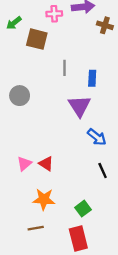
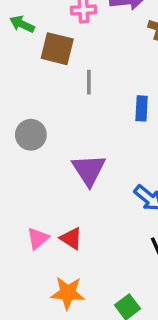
green arrow: (14, 23) -> (22, 24), turned 63
gray line: (65, 68) -> (89, 82), moved
purple triangle: (80, 106) -> (89, 170), moved

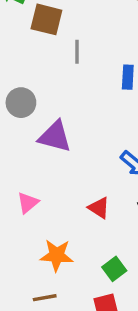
purple triangle: (89, 170) -> (55, 137), moved, turned -42
red triangle: (71, 238) -> (99, 208), moved

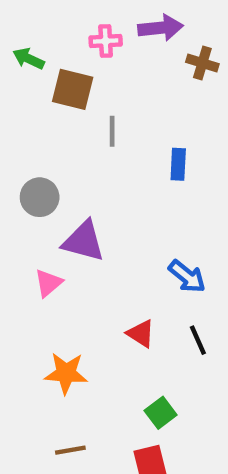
pink triangle: (28, 203) -> (48, 283), moved
orange star: (57, 255) -> (66, 373), moved

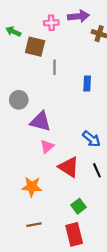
pink triangle: (48, 283) -> (47, 146), moved
red triangle: (141, 334) -> (69, 167), size x1.5

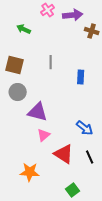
pink cross: (51, 23) -> (48, 10), moved, turned -32
green arrow: (13, 31) -> (24, 29), moved
brown square: (35, 47) -> (15, 65), moved

